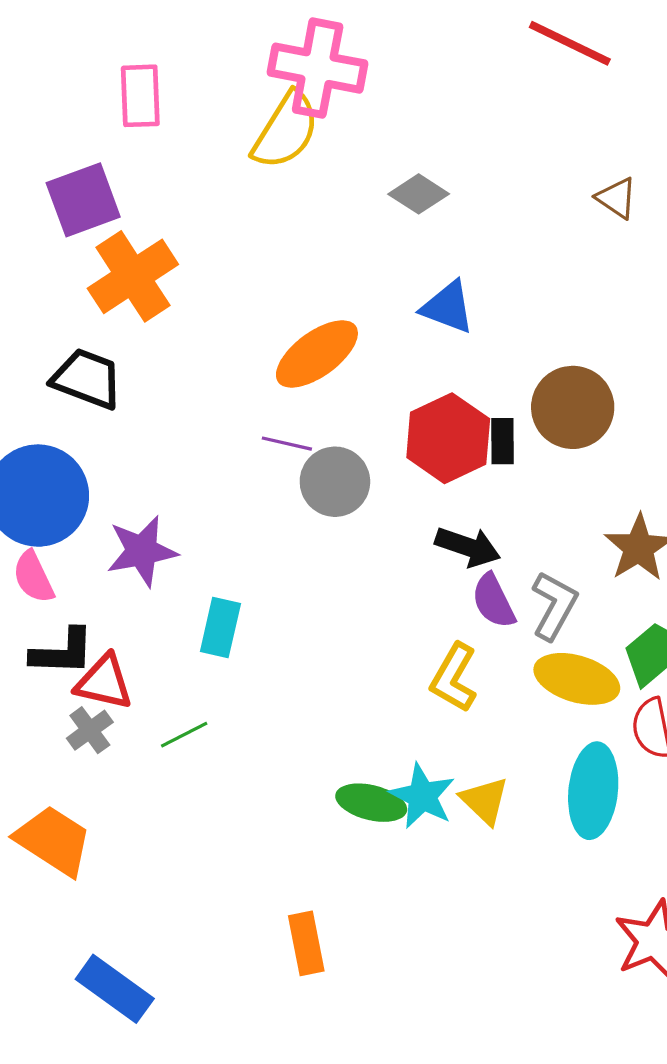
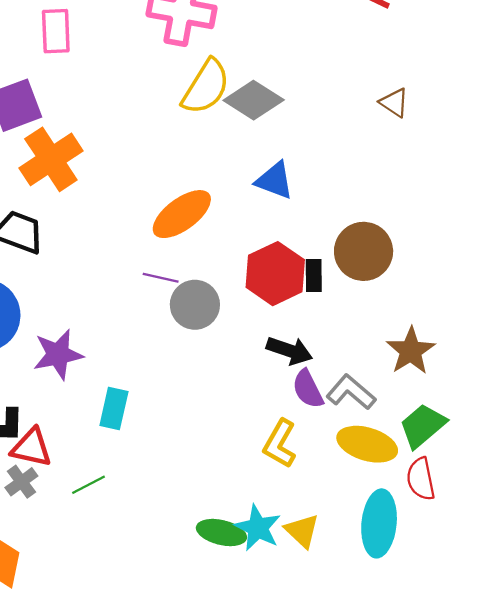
yellow semicircle: (286, 130) -> (206, 87), moved
gray diamond: (419, 194) -> (254, 100), size x1.4
gray L-shape: (554, 606) -> (351, 392), turned -78

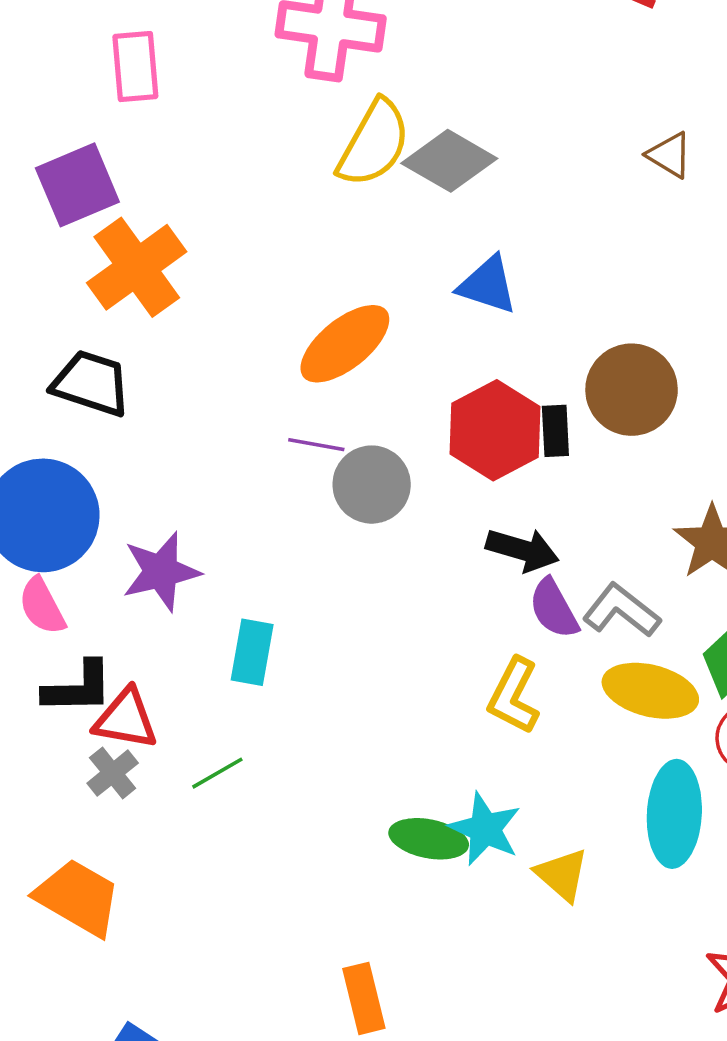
yellow triangle: (302, 531) -> (562, 875), moved

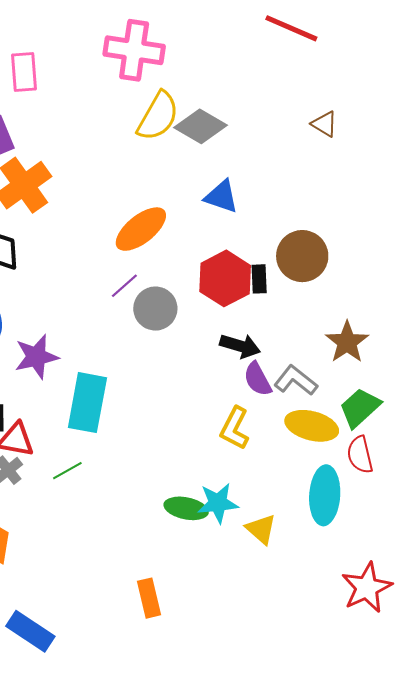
purple line: (316, 445) -> (124, 286), turned -52
cyan rectangle: (252, 652) -> (87, 403), size x1.6
cyan star: (485, 829) -> (218, 503), turned -30

